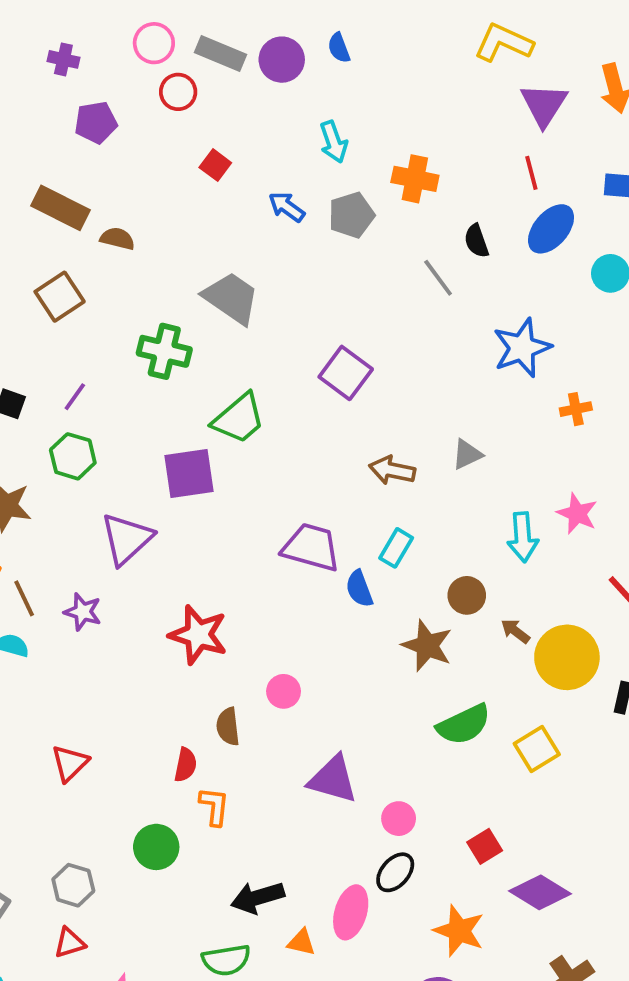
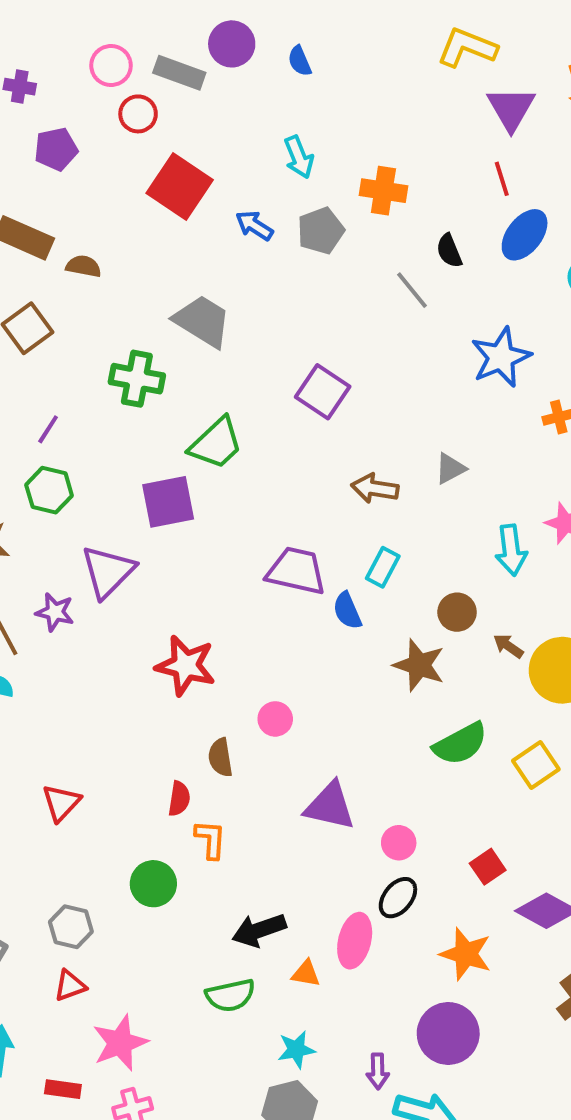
purple circle: (282, 60) -> (232, 44), moved
red square: (215, 165) -> (180, 187), size x2.0
purple star: (83, 612) -> (55, 612), moved

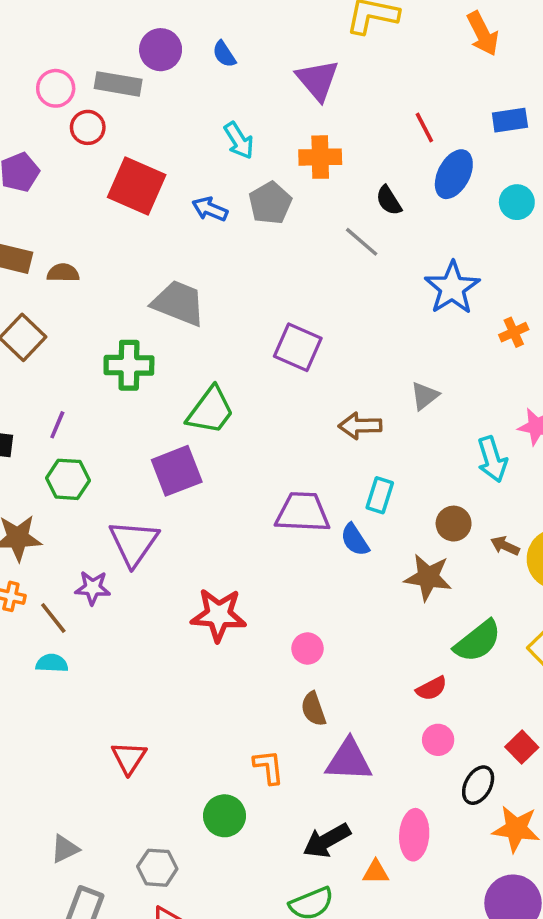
purple triangle: (511, 109) -> (318, 80), moved
brown semicircle: (220, 757) -> (313, 709), moved
red semicircle: (179, 799) -> (431, 688), moved, turned 64
purple triangle: (330, 806) -> (349, 760), moved
black ellipse: (398, 898) -> (478, 785), moved

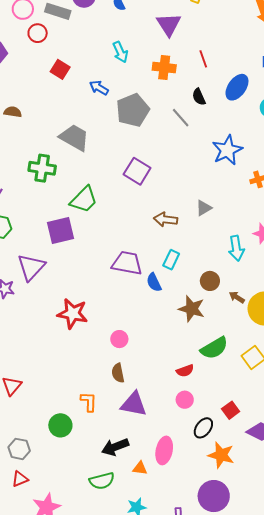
red line: (424, 128) -> (203, 59), moved
red square: (137, 186) -> (60, 69), size x0.6
gray pentagon: (270, 203) -> (133, 110), moved, size x1.4

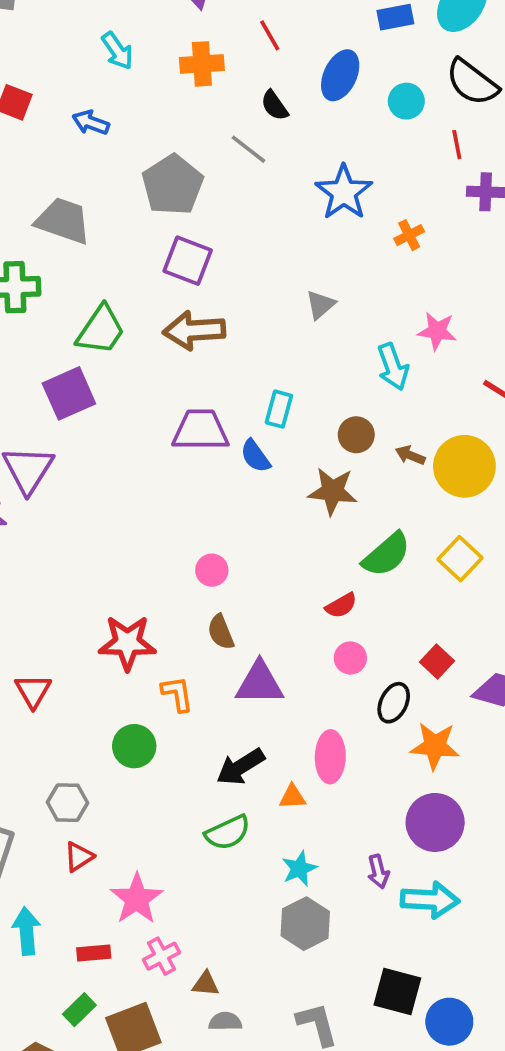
gray pentagon: (133, 110) -> (173, 185), moved
brown arrow: (166, 219) -> (194, 330), moved, size x1.4
red star: (73, 314) -> (127, 643), moved

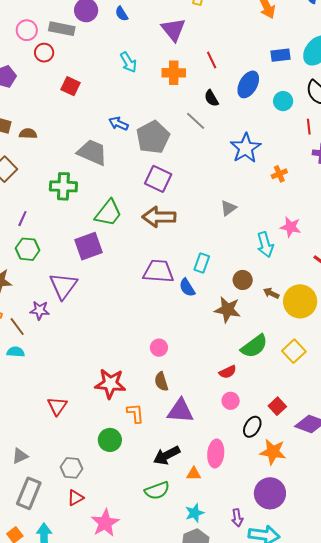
blue arrow: (91, 123) -> (118, 124), moved

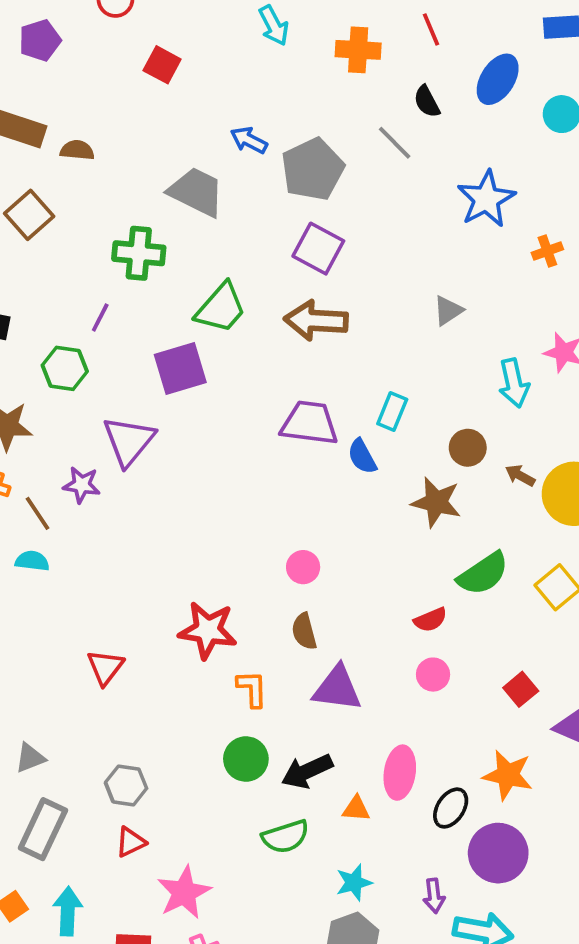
purple line: (22, 219) -> (100, 317), moved
black ellipse: (252, 427) -> (451, 808), moved
green circle: (110, 440) -> (246, 759), moved

